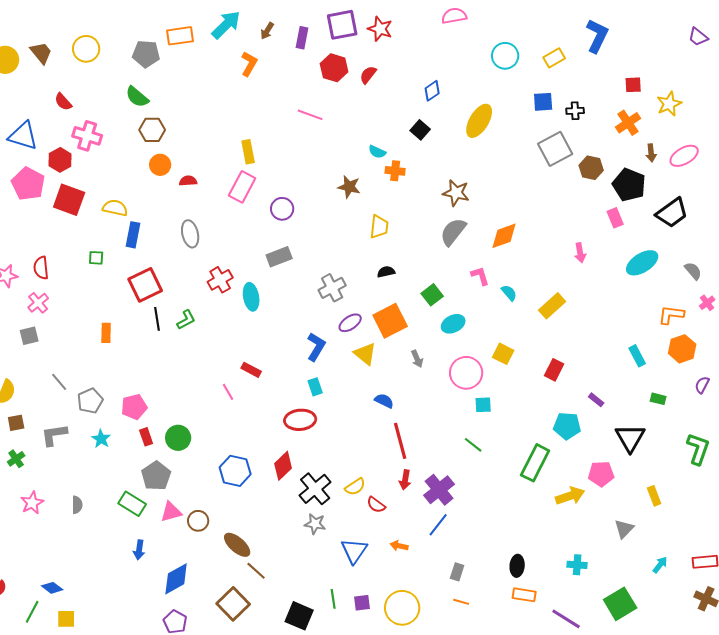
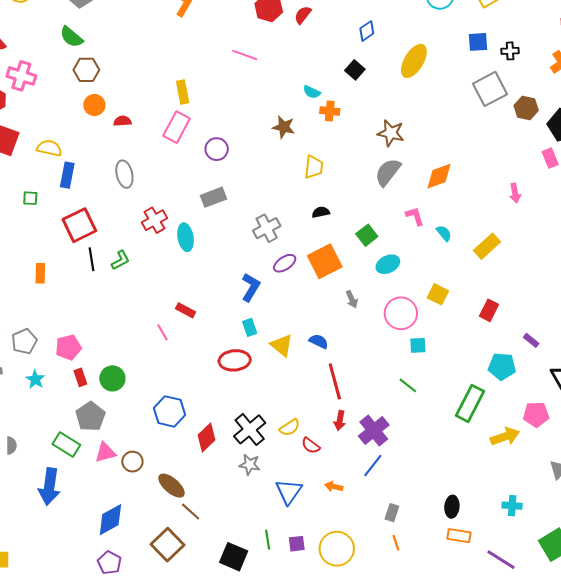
yellow triangle: (365, 354) -> (282, 345), moved
red diamond: (283, 466) -> (207, 438), moved
blue arrow: (139, 550) -> (49, 487), moved, size x1.8
orange line: (461, 602) -> (396, 543), turned 56

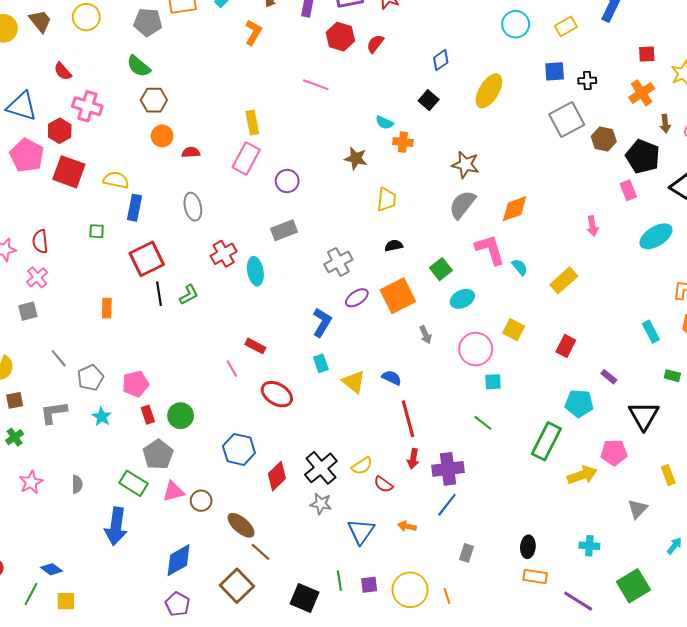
pink L-shape: (415, 216) -> (490, 250), size x1.6
red ellipse: (235, 360) -> (277, 394), moved, turned 36
purple cross: (374, 430) -> (448, 469), turned 32
orange line: (396, 543) -> (447, 596), moved

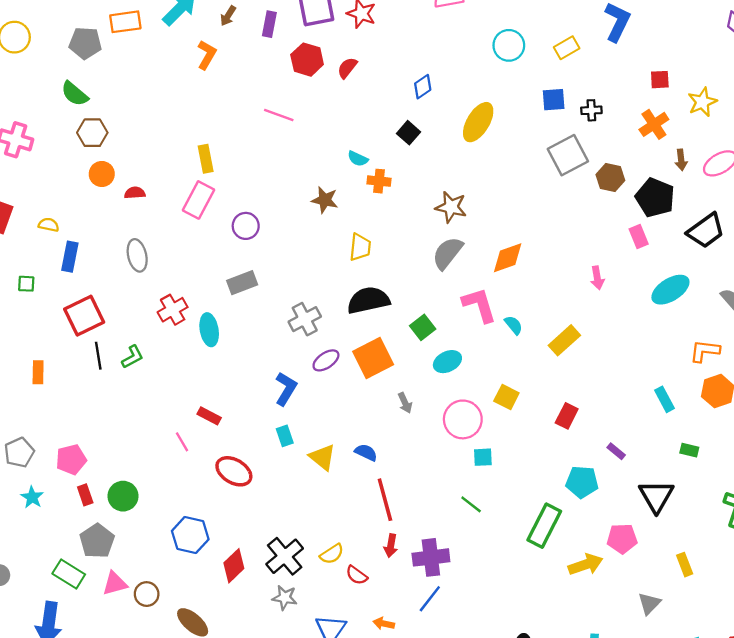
yellow semicircle: (116, 180) -> (49, 225), size x0.7
black semicircle: (394, 246) -> (368, 300), size x2.0

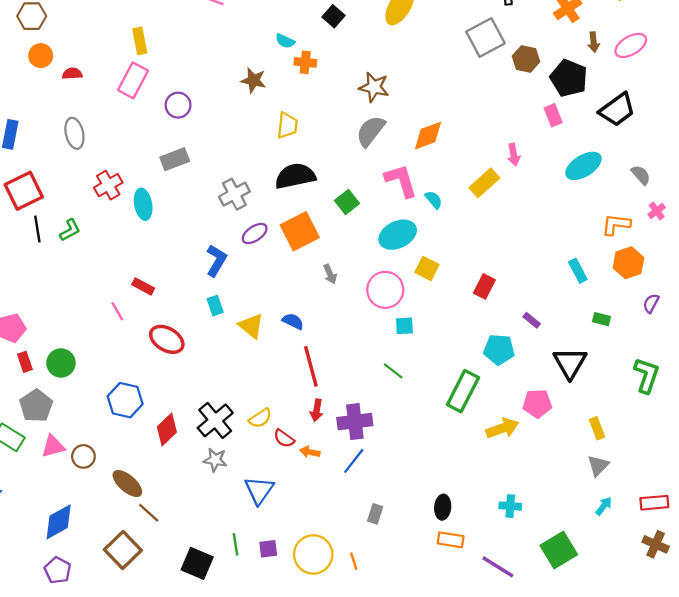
yellow rectangle: (564, 340) -> (484, 183), moved
cyan ellipse: (447, 362) -> (398, 235), moved, size x1.4
gray triangle: (649, 603) -> (598, 465), moved
orange arrow: (384, 624) -> (310, 452), moved

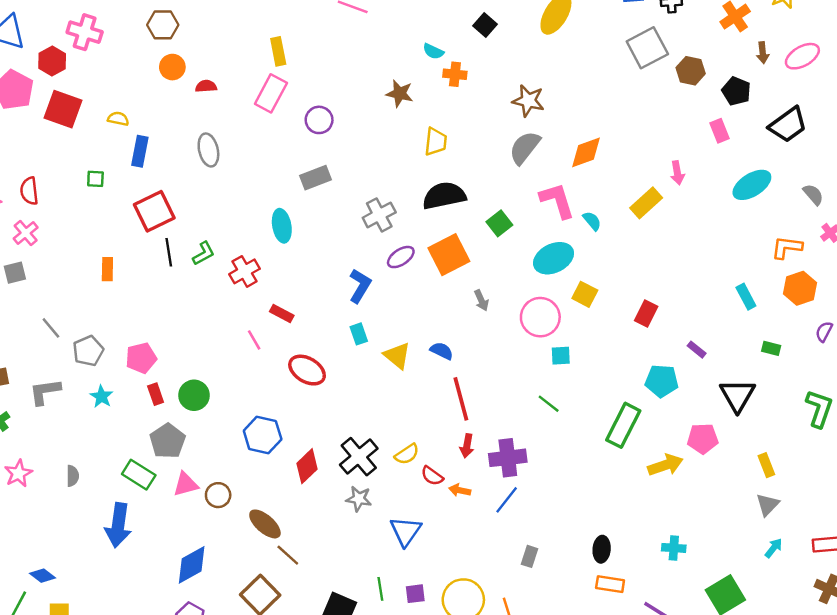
black pentagon: (569, 78) -> (736, 91), size x0.7
red cross: (108, 185) -> (245, 271), moved

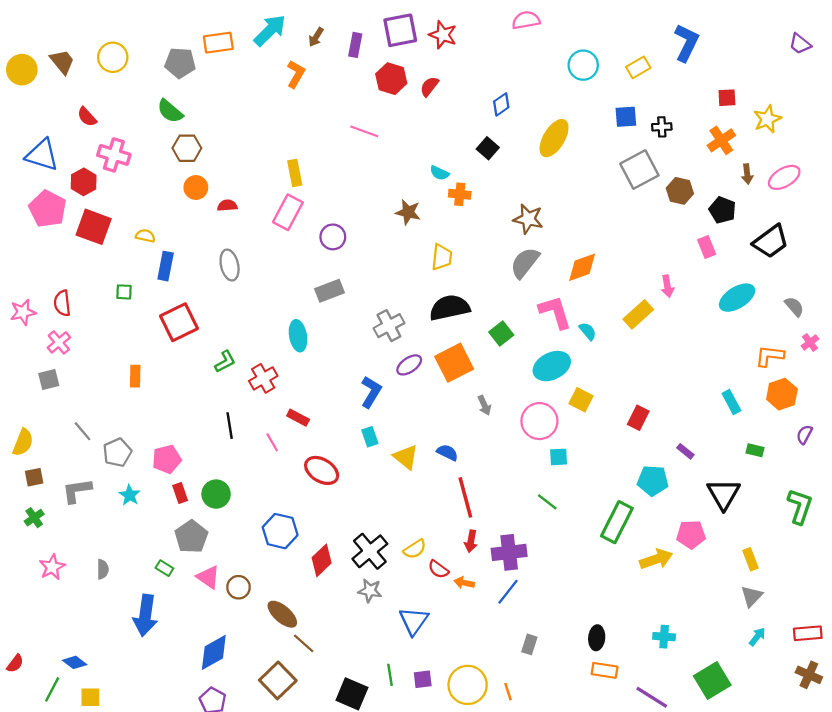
black line: (169, 252) -> (230, 426), moved
green rectangle: (139, 475) -> (164, 568), size x0.6
pink triangle: (186, 484) -> (208, 577), turned 50

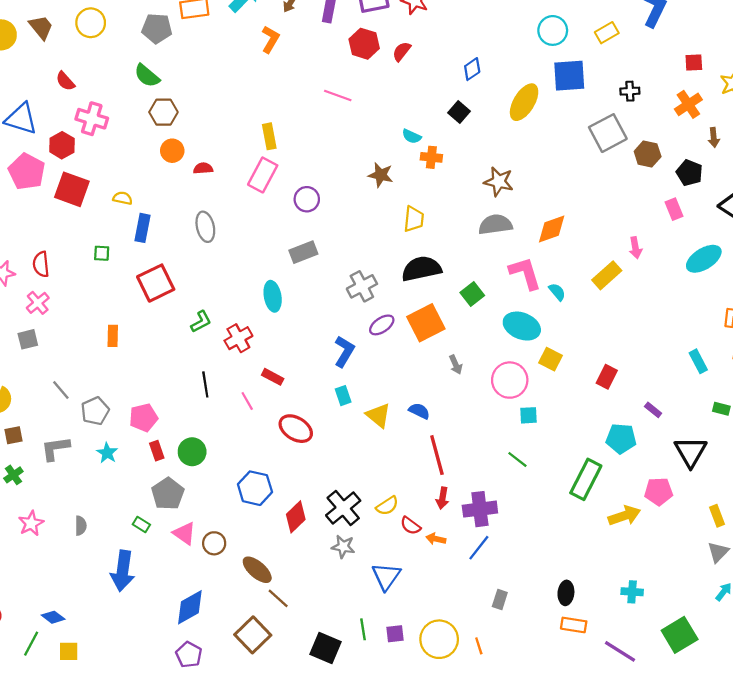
blue square: (626, 117) -> (569, 76), moved, size x1.5
gray semicircle: (525, 263) -> (495, 225), turned 44
cyan ellipse: (552, 366) -> (522, 326), turned 48

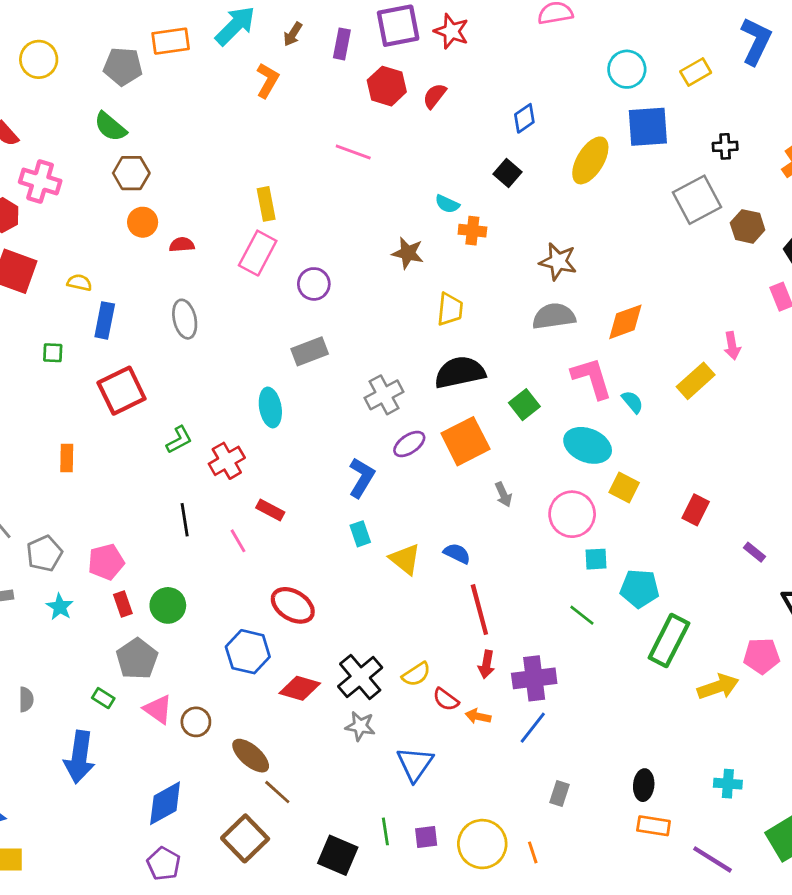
red ellipse: (296, 429) -> (293, 605), moved
cyan pentagon: (621, 439) -> (639, 589), moved
red diamond: (296, 517) -> (300, 688), turned 60

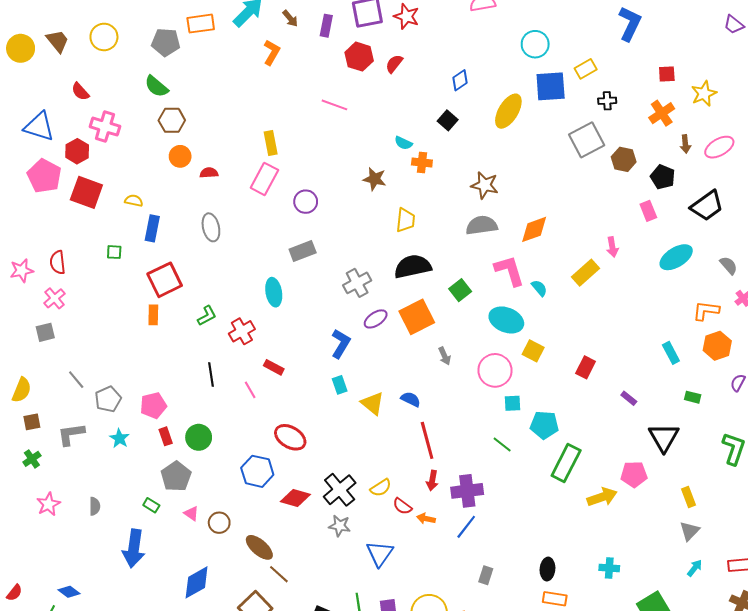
brown arrow: (293, 34) -> (290, 18), turned -72
yellow rectangle: (696, 72) -> (586, 69), moved
orange rectangle: (67, 458) -> (153, 315), moved
pink triangle: (158, 709) -> (191, 513), size x0.7

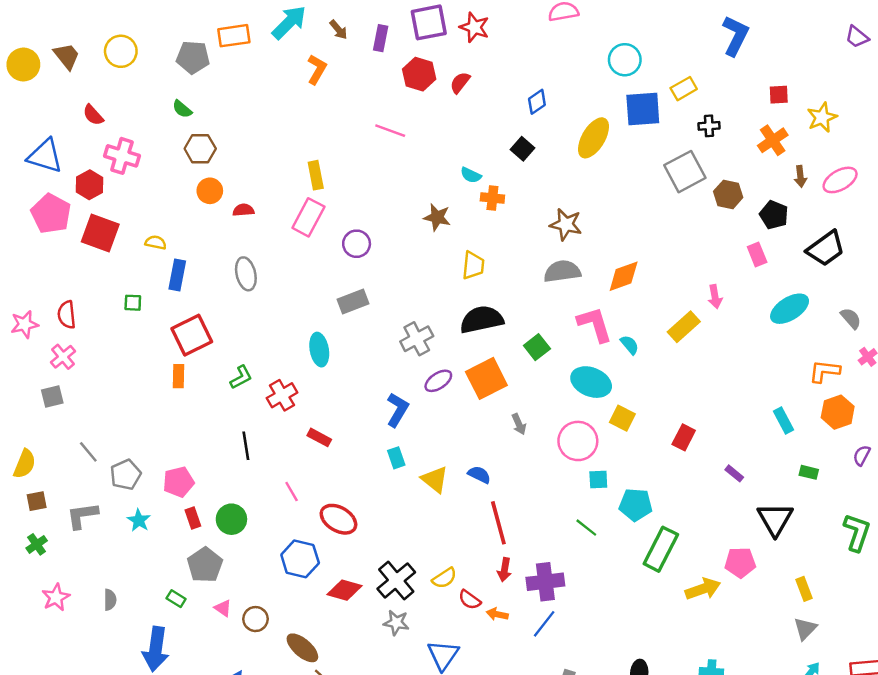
green semicircle: (156, 86) -> (182, 109), size x0.7
pink line: (250, 390) -> (292, 492), moved

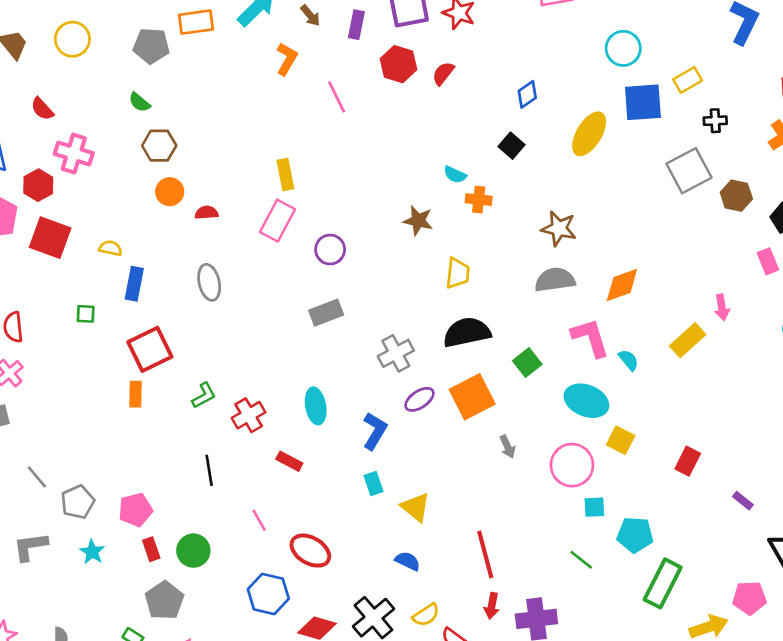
pink line: (390, 131) -> (337, 97), moved, turned 44
cyan ellipse: (319, 350) -> (316, 406), moved
blue semicircle: (479, 475) -> (408, 561), moved

